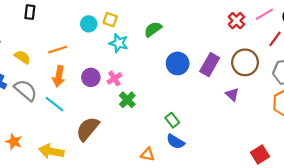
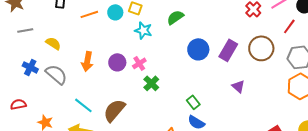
orange line: (58, 50) -> (89, 14), moved
purple triangle: (232, 95) -> (238, 86), moved
cyan line: (54, 104) -> (83, 105), moved

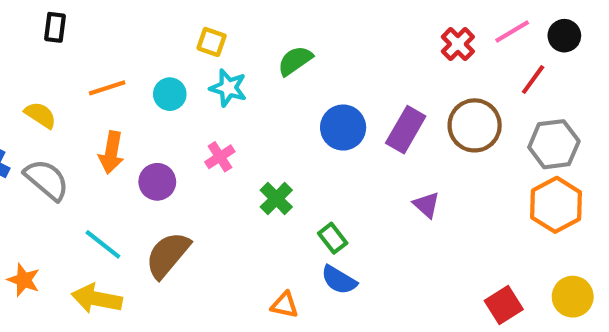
cyan circle: (115, 12) -> (170, 94), moved
orange line: (89, 14) -> (107, 88), moved
purple circle: (117, 62) -> (157, 182), moved
green cross: (151, 83) -> (276, 199), moved

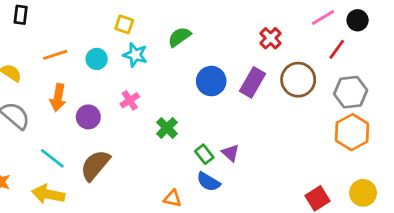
red cross: (458, 44) -> (271, 38), moved
purple triangle: (427, 205) -> (231, 153), moved

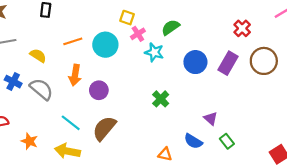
cyan star: (135, 55) -> (154, 52), moved
cyan circle: (97, 59) -> (105, 45), size x1.5
pink cross: (130, 100) -> (138, 34), moved
green rectangle: (204, 154) -> (227, 141), moved

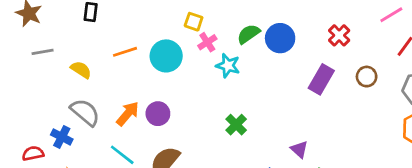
brown circle: (264, 61) -> (367, 77), size x0.6
blue circle: (195, 62) -> (280, 38), moved
orange arrow: (75, 75) -> (128, 114), moved, turned -150
blue cross: (13, 82) -> (62, 137), moved

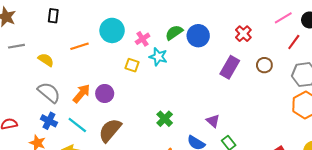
yellow square: (194, 22) -> (132, 65), moved
cyan circle: (166, 56) -> (112, 30), moved
green cross: (236, 125) -> (165, 119), moved
blue cross: (62, 137) -> (49, 121), moved

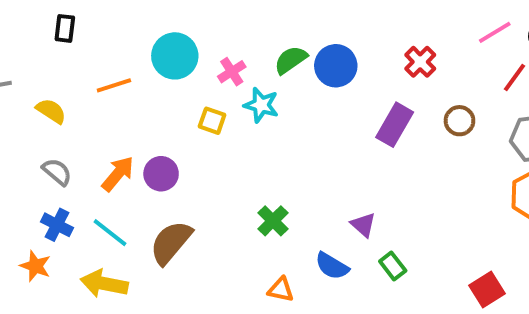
gray semicircle: (49, 92) -> (57, 172), size x0.7

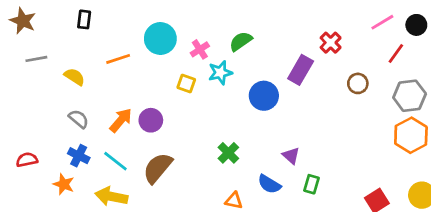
blue circle: (336, 66) -> (264, 96), moved
cyan star: (261, 105) -> (220, 73), turned -30
purple rectangle: (395, 125) -> (301, 70), moved
green rectangle: (393, 266) -> (311, 184), turned 54

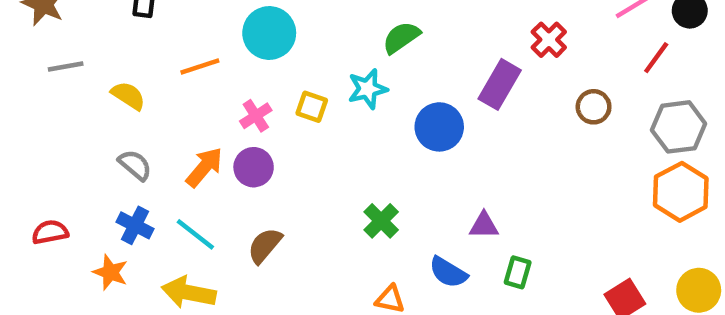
pink cross: (200, 49) -> (256, 116), moved
purple triangle: (291, 156) -> (484, 225), turned -42
brown semicircle: (158, 168) -> (265, 245), size x0.7

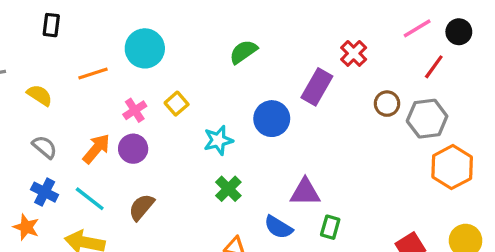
cyan star: (368, 89) -> (218, 140), moved
yellow square: (312, 107) -> (177, 104), turned 30
gray hexagon: (679, 127) -> (427, 119), moved
purple triangle: (484, 225) -> (305, 192), size x1.4

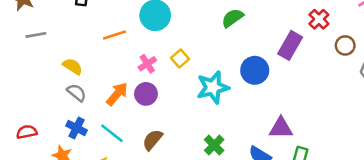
yellow semicircle: (40, 95) -> (73, 66), moved
brown circle: (387, 104) -> (345, 45), moved
cyan star: (218, 140) -> (213, 87), size x1.4
green cross: (228, 189) -> (214, 145), moved

